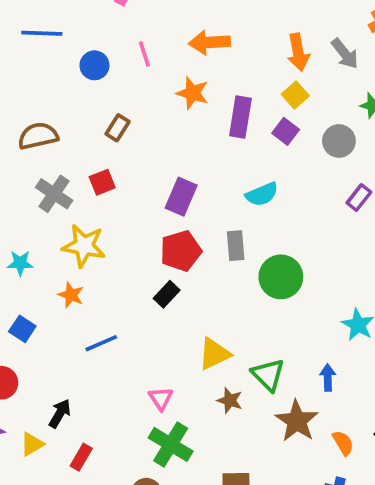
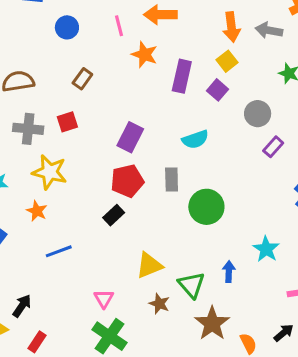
pink line: (144, 54) -> (119, 26), moved
gray arrow: (345, 54) -> (269, 30), turned 135
gray circle: (339, 141) -> (258, 114), moved
gray cross: (54, 194) -> (28, 129), turned -32
blue arrow: (328, 378) -> (229, 272), moved

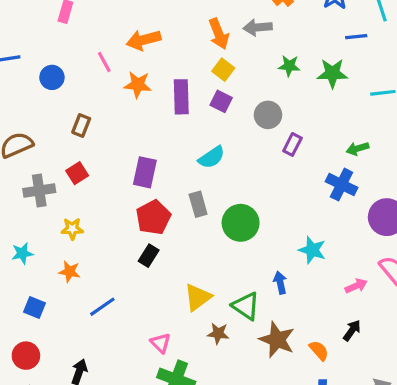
yellow star: (50, 172) -> (72, 229), size x0.6

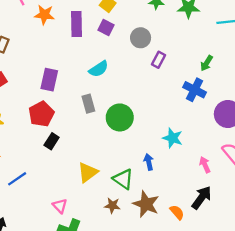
green arrow: (357, 149) -> (207, 63), turned -42
red pentagon: (153, 217) -> (41, 114), moved
pink arrow: (356, 286) -> (205, 165), turned -91
black arrow: (352, 330) -> (202, 198), size x1.5
brown star: (218, 333) -> (112, 205), moved

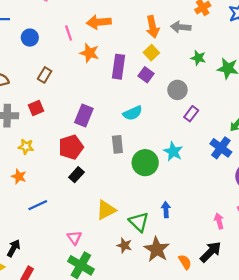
cyan star: (173, 138) -> (173, 152), moved

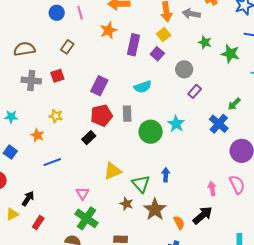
pink line: (69, 33) -> (80, 13), moved
orange star: (89, 53) -> (108, 30), turned 30
yellow star: (26, 147) -> (56, 116), moved
red pentagon: (71, 147) -> (102, 115), moved

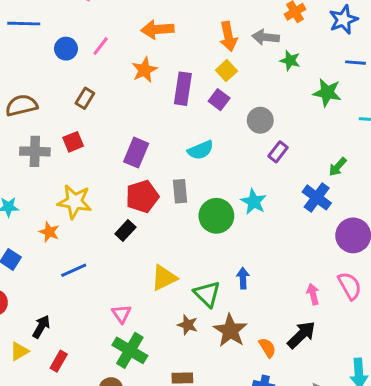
pink line: (80, 13) -> (101, 46), turned 56
green star: (205, 42) -> (290, 61), moved
yellow star: (56, 116) -> (75, 202), size x1.6

